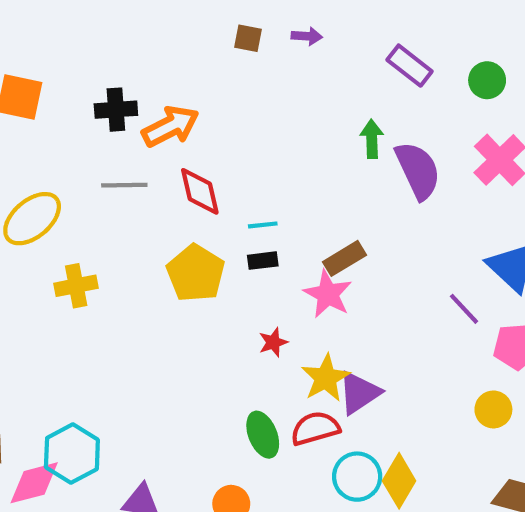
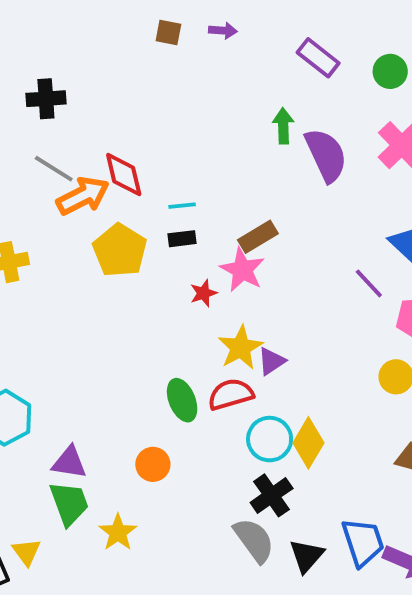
orange arrow: (170, 126) -> (83, 196), moved
gray line: (124, 185) -> (54, 169), turned 33
red star: (273, 342) -> (203, 293), moved
purple triangle: (359, 393) -> (272, 361), size x0.7

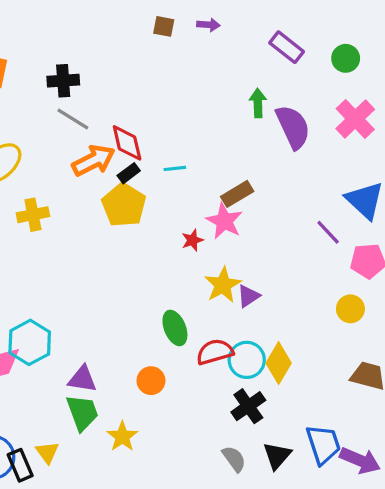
gray line: (54, 169) -> (73, 119), moved
black rectangle: (182, 239) -> (129, 173), moved, turned -30
red semicircle: (231, 394) -> (215, 352), moved
gray semicircle: (254, 540) -> (234, 459), moved, size x0.7

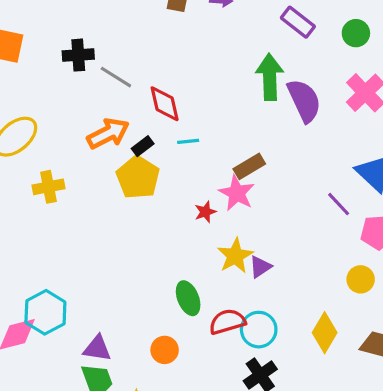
green arrow: (258, 103) -> (270, 77), size x1.6
gray line: (73, 119) -> (116, 77), moved
red diamond: (127, 143) -> (165, 104), moved
yellow diamond: (279, 363) -> (325, 333), moved

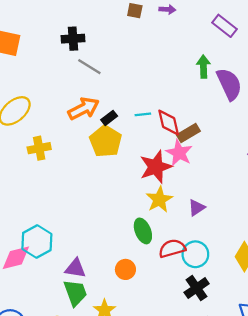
black cross: (78, 55) -> (73, 39), moved
green arrow: (270, 77) -> (204, 67), size x0.7
red diamond: (165, 104) -> (169, 123), moved
red star: (205, 212) -> (156, 167), size x2.0
yellow star: (235, 256) -> (159, 199), moved

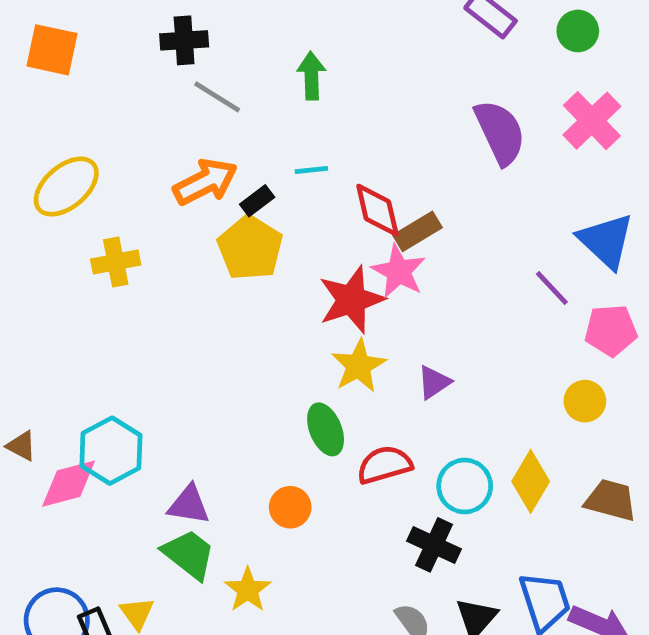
green arrow: (204, 67) -> (311, 76), moved
cyan line: (143, 114) -> (311, 170), moved
cyan circle: (195, 254) -> (465, 486), moved
black cross: (197, 288) -> (434, 545), turned -30
green trapezoid: (75, 293) -> (189, 554), turned -32

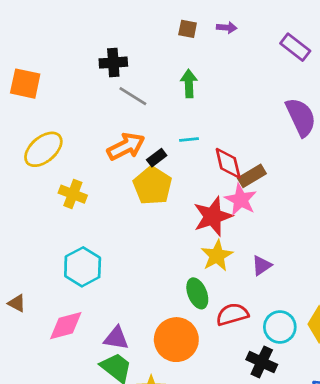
orange square: (52, 50) -> (25, 84), moved
yellow cross: (116, 262) -> (73, 194), turned 32
cyan hexagon: (111, 451) -> (83, 267), moved
pink diamond: (69, 484) -> (66, 326), moved
orange circle: (290, 507) -> (176, 340), size x1.8

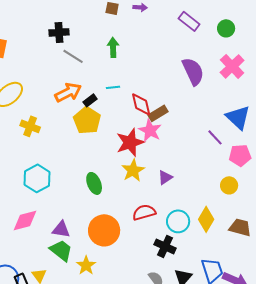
green ellipse: (197, 293) -> (94, 183), moved

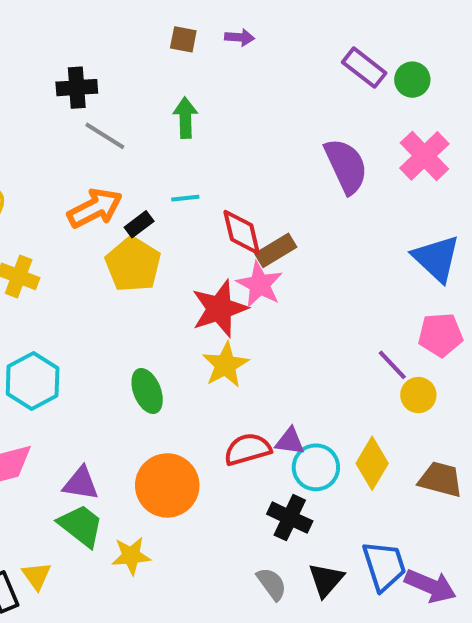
purple rectangle: (189, 21) -> (364, 68), moved
purple line: (215, 137) -> (392, 365), moved
purple triangle: (165, 177) -> (290, 441), moved, turned 42
yellow star: (86, 265) -> (131, 556), turned 30

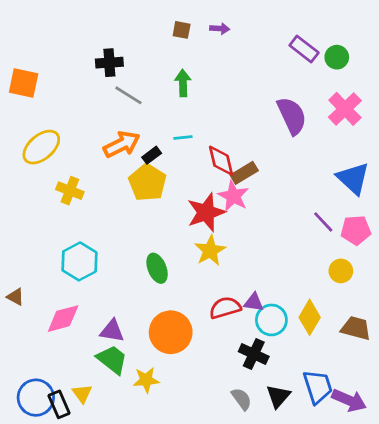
purple line: (392, 365) -> (323, 222), moved

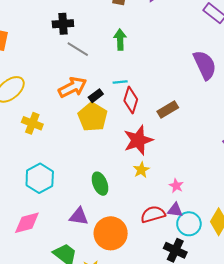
red diamond: (221, 161) -> (131, 100), moved, turned 30
pink star: (233, 196) -> (176, 186), moved, size x0.6
yellow star: (210, 251) -> (141, 170), size x0.7
purple triangle: (112, 331) -> (79, 216), moved

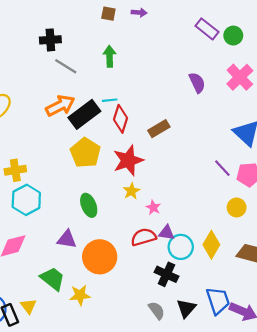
purple semicircle: (205, 65) -> (197, 83), size x0.7
black rectangle: (96, 96) -> (84, 114), size x2.0
yellow pentagon: (93, 117) -> (85, 153), moved
yellow cross: (32, 123) -> (15, 170), moved, turned -30
pink star: (176, 186) -> (153, 208), moved

